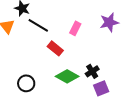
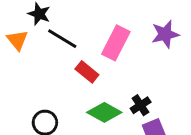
pink rectangle: (75, 28) -> (116, 43), size x1.6

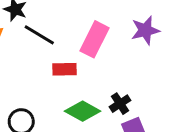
red rectangle: (87, 72) -> (65, 69), turned -40

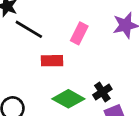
pink rectangle: (95, 39) -> (79, 33), size x0.7

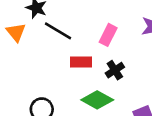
black cross: (102, 92) -> (115, 70), moved

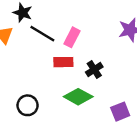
pink rectangle: (108, 35) -> (72, 37), moved

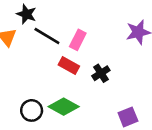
red rectangle: (63, 62) -> (69, 66), turned 30
green diamond: (78, 97) -> (64, 107), moved

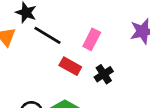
pink rectangle: (78, 40) -> (92, 39), moved

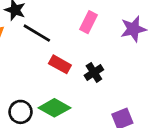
pink rectangle: (92, 39) -> (88, 22), moved

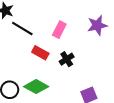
pink rectangle: (88, 22) -> (59, 30), moved

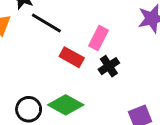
pink rectangle: (59, 30) -> (98, 38), moved

